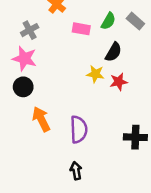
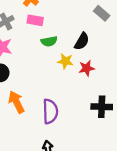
green semicircle: (108, 21) -> (49, 41), moved, turned 49
pink rectangle: (81, 29) -> (35, 20), moved
black cross: (135, 137) -> (102, 107), moved

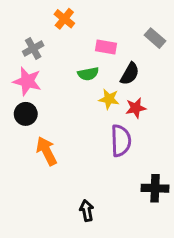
pink rectangle: (35, 20) -> (106, 47), moved
black cross: (102, 107) -> (155, 188), moved
purple semicircle: (50, 111) -> (121, 141), moved

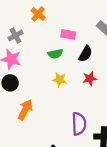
yellow star: (109, 99) -> (60, 80), moved
purple semicircle: (121, 141) -> (79, 124), moved
orange arrow: (47, 151) -> (25, 110), turned 54

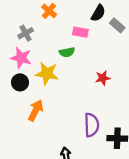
black semicircle: (85, 54) -> (98, 13), moved
yellow star: (60, 80) -> (47, 73), moved, size x1.5

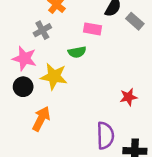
gray cross: (26, 33) -> (42, 30), moved
red star: (103, 78) -> (128, 97), moved

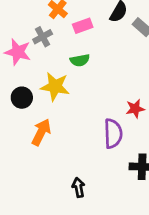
pink rectangle: (92, 29) -> (83, 26), moved, turned -30
pink star: (24, 58) -> (18, 52), moved
purple semicircle: (105, 136) -> (113, 134), moved

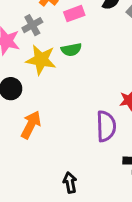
yellow star: (55, 87) -> (41, 60), moved

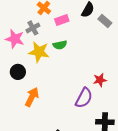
purple semicircle: (106, 126) -> (84, 98), turned 30

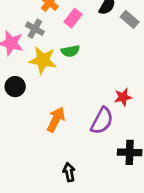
pink rectangle: (62, 20) -> (73, 18), turned -32
gray cross: (33, 28) -> (35, 29), turned -32
orange arrow: (32, 97) -> (56, 119), moved

